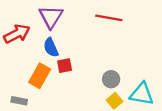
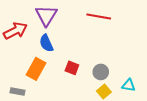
red square: (65, 66) -> (72, 68), moved, turned 32
cyan triangle: (142, 94) -> (129, 85), size x0.6

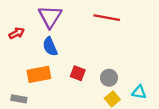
red arrow: (15, 31) -> (17, 33), size x0.6
orange rectangle: (36, 69) -> (39, 74), turned 50

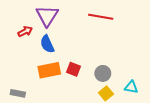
red arrow: (17, 33) -> (25, 31), moved
orange rectangle: (39, 74) -> (49, 70), moved

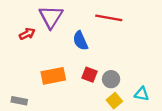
blue semicircle: (47, 44) -> (80, 41), moved
red square: (73, 69) -> (90, 75), moved

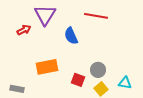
red square: (90, 75) -> (78, 80), moved

